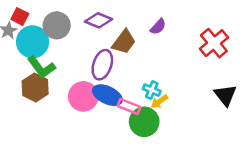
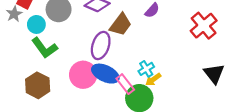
cyan circle: (33, 42) -> (36, 24), size x0.6
brown hexagon: (35, 88) -> (38, 85), moved
cyan cross: (152, 90) -> (146, 69), turned 35
pink rectangle: (129, 107) -> (125, 84), turned 30

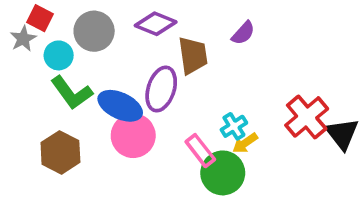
brown trapezoid: (121, 24) -> (193, 55), turned -45
red cross: (204, 26) -> (307, 117), moved
blue ellipse: (105, 74) -> (120, 106), moved

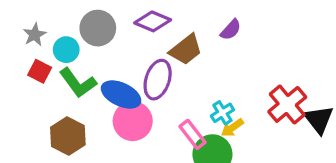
red square: (40, 18) -> (40, 71), moved
brown trapezoid: (193, 55) -> (186, 50), turned 60

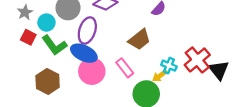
brown trapezoid: (186, 50) -> (139, 40), moved
purple ellipse: (158, 80) -> (87, 30), moved
cyan cross: (222, 113) -> (169, 66), moved, turned -35
pink rectangle: (192, 134) -> (125, 68), moved

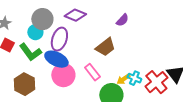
cyan circle: (46, 23) -> (35, 32), moved
red cross: (197, 60) -> (156, 82), moved
cyan cross: (169, 66) -> (134, 78), moved

